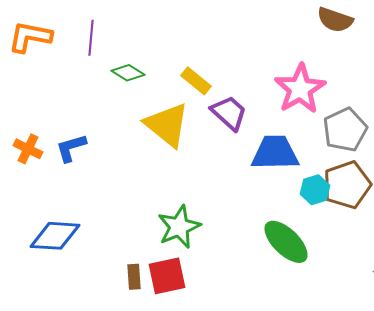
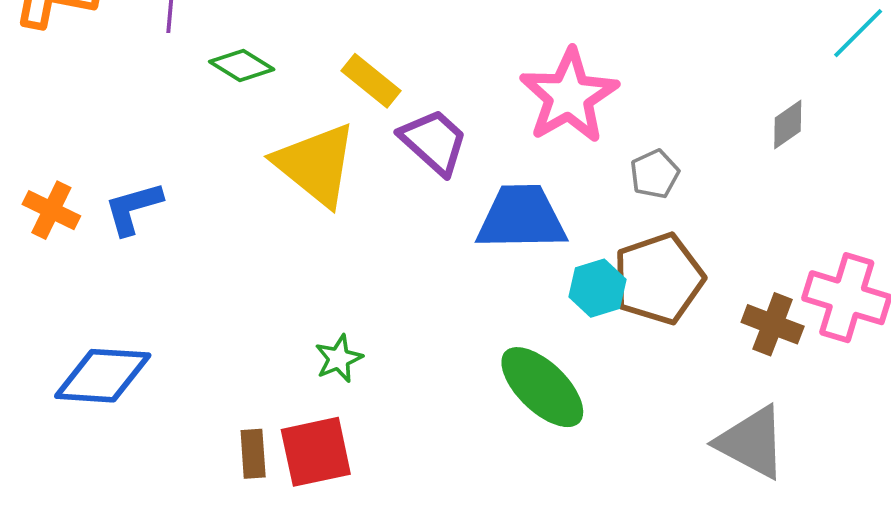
gray pentagon: (345, 130) -> (655, 174), size x0.6
green star: (179, 227) -> (339, 359), size x0.6

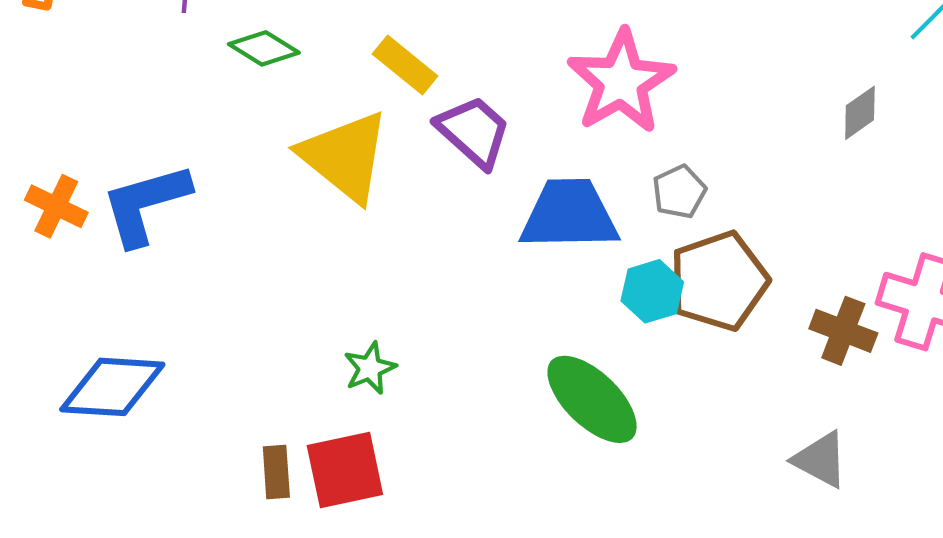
gray pentagon: (655, 174) -> (679, 192), moved
blue L-shape: (133, 208) -> (146, 204), size x1.4
gray triangle: (752, 442) -> (820, 460), size x0.7

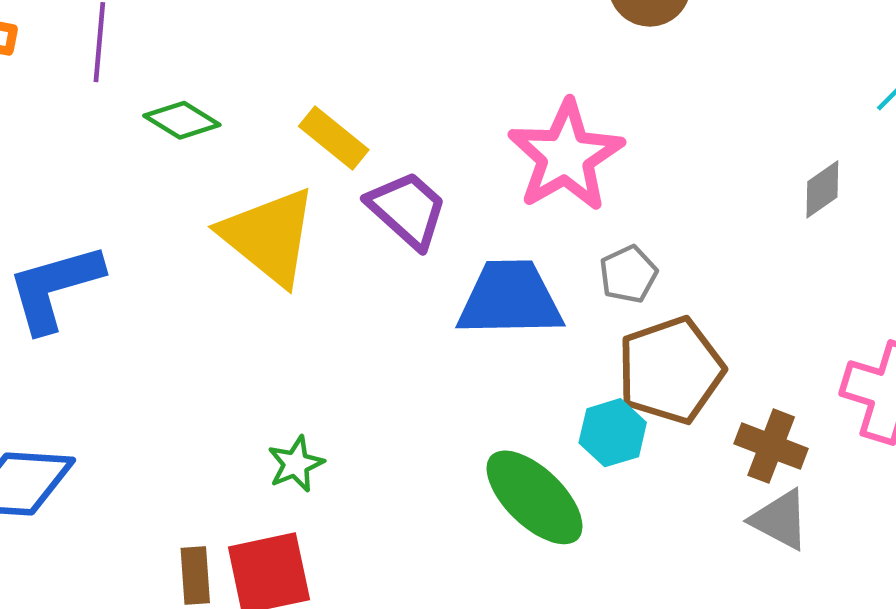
cyan hexagon: (652, 291) -> (613, 433), moved
brown cross: (843, 331) -> (771, 446), moved
gray triangle: (820, 460) -> (780, 520), moved

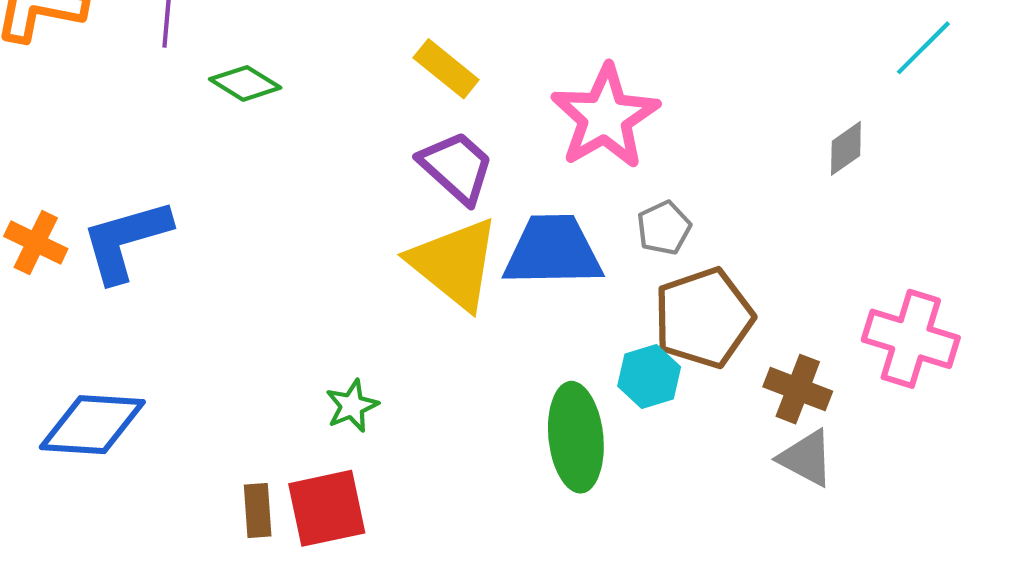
yellow rectangle: (334, 138) -> (446, 69), moved
yellow triangle: (269, 236) -> (454, 263), moved
green ellipse: (535, 497) -> (576, 437), turned 40

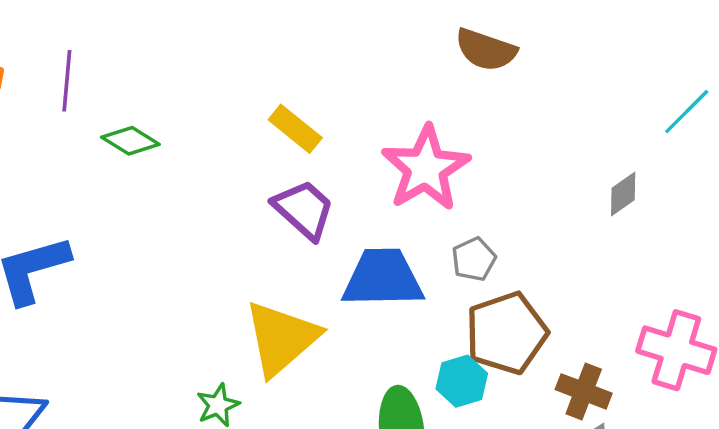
yellow triangle: (454, 263) -> (281, 338), moved, turned 40

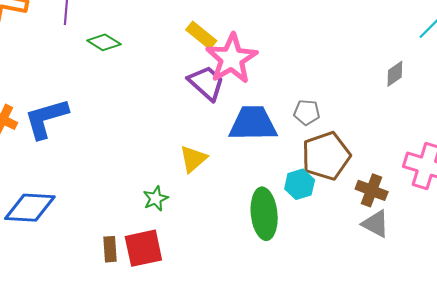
pink star: (426, 168) -> (232, 59), moved
gray pentagon: (474, 259) -> (307, 112), turned 30
yellow triangle: (281, 338) -> (193, 159), size x0.6

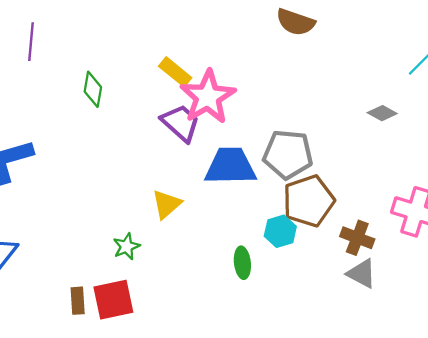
green diamond: (104, 42) -> (93, 89), moved, turned 68
gray diamond: (395, 74) -> (382, 113), turned 64
gray pentagon: (307, 112) -> (288, 154), size x1.8
green ellipse: (264, 214) -> (242, 263), size x0.6

